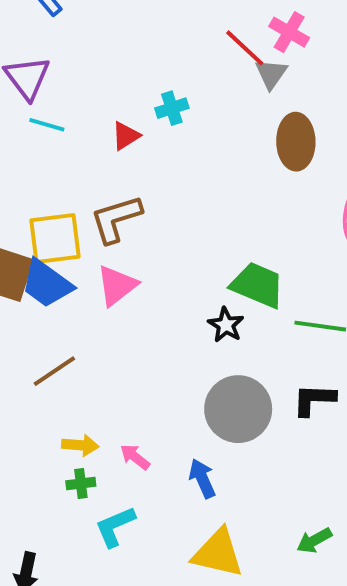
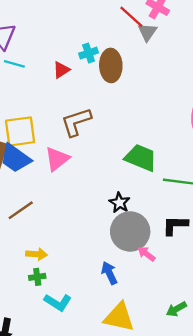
brown ellipse: (296, 142) -> (111, 65), moved
brown L-shape: (116, 219) -> (76, 122), moved
black star: (226, 325) -> (120, 203), moved
pink arrow: (135, 457) -> (146, 254), moved
cyan L-shape: (115, 527) -> (58, 302), turned -124

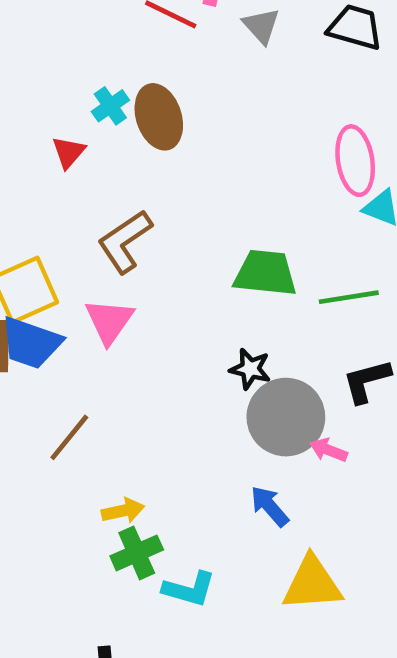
gray triangle: (147, 32) -> (261, 26), moved
green cross: (37, 277) -> (137, 553), size x1.5

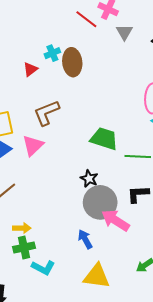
pink arrow: (329, 450) -> (115, 220), size x1.8

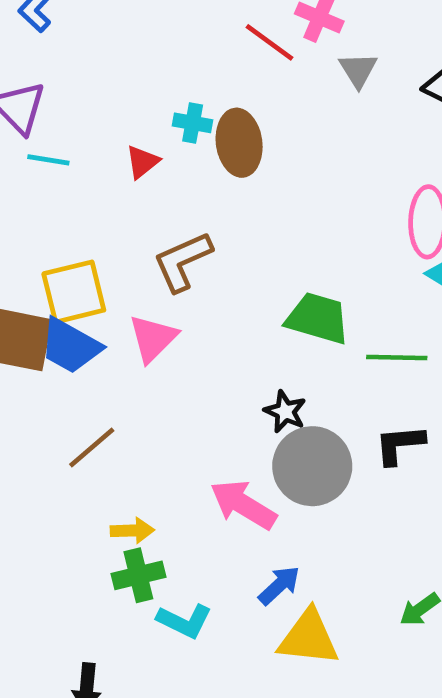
cyan cross: (52, 53) -> (193, 123), turned 35
pink arrow: (115, 220) -> (243, 505), moved
blue arrow: (85, 239) -> (279, 585), moved, turned 78

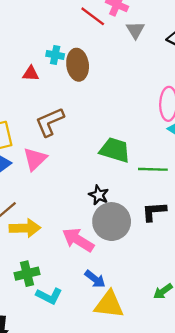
red triangle: (142, 162) -> (31, 74), turned 42
yellow arrow: (132, 531) -> (25, 228), moved, size x1.5
blue arrow: (279, 585) -> (95, 279), turned 80

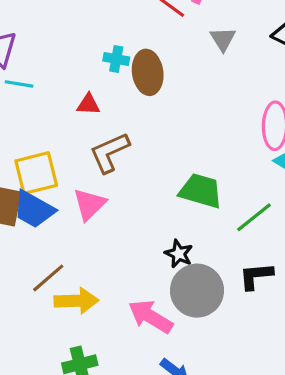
gray triangle: (135, 30) -> (223, 39), moved
red triangle: (31, 74) -> (88, 104), moved
green line: (153, 169) -> (254, 217), turned -40

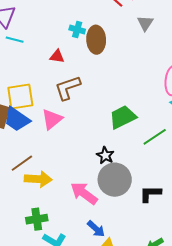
green trapezoid: (201, 191) -> (123, 117), turned -48
black L-shape: (256, 276) -> (150, 194), moved

